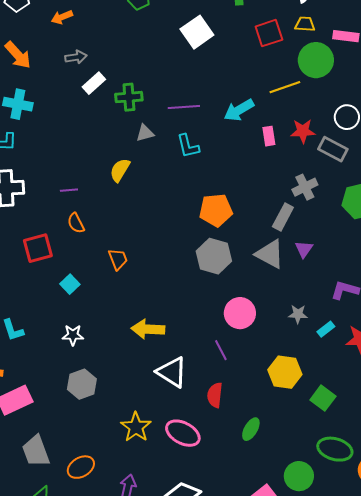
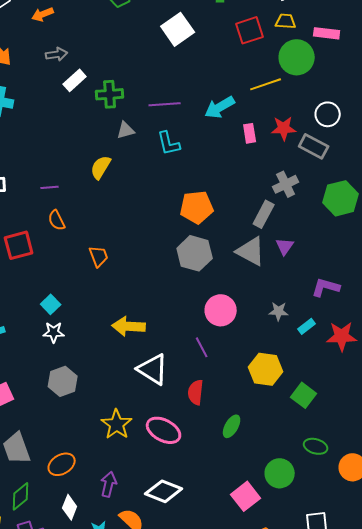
cyan square: (70, 284) -> (51, 304), moved
green ellipse: (335, 449) -> (316, 446), size x0.7

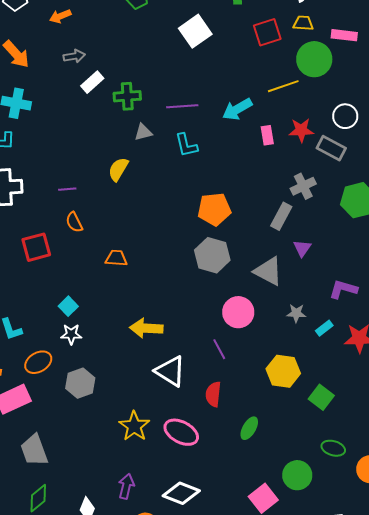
gray triangle: (251, 251) -> (268, 271), moved
orange trapezoid: (99, 256) -> (116, 258), turned -65
orange ellipse: (62, 464) -> (38, 362), moved

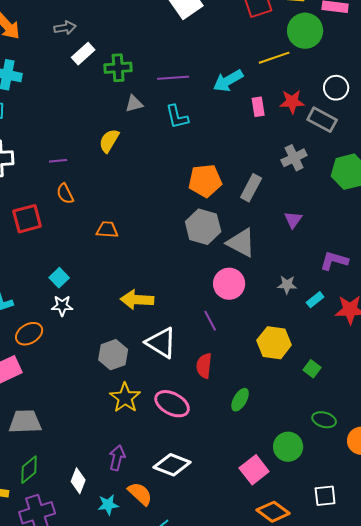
gray rectangle: (281, 216) -> (251, 188), moved
gray triangle: (268, 271) -> (241, 243), moved
gray hexagon: (80, 383) -> (113, 355), moved
green square: (321, 397) -> (312, 369), size x0.7
gray trapezoid: (34, 450) -> (25, 422), turned 108

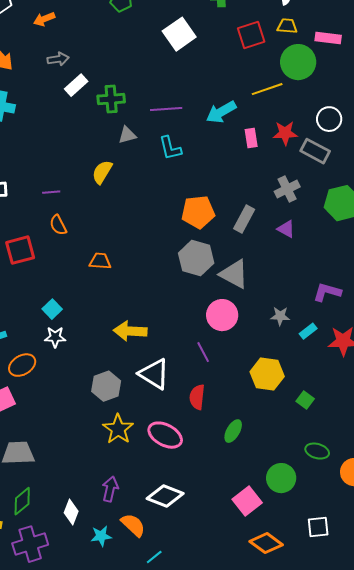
purple triangle: (293, 220) -> (286, 229), moved, turned -36

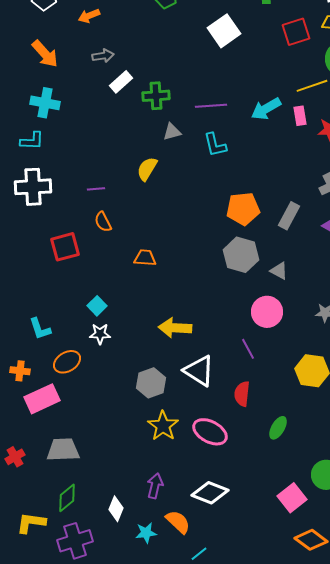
pink rectangle: (251, 138) -> (300, 116), moved
gray triangle: (234, 274) -> (279, 271), size x0.6

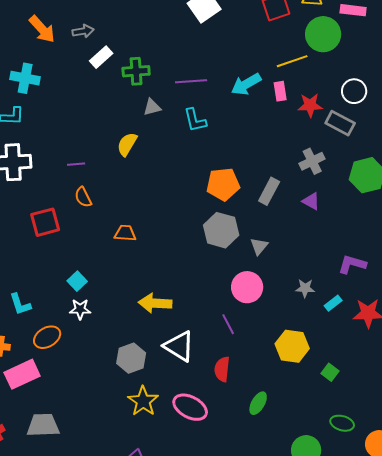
orange arrow: (45, 54) -> (42, 29), moved
gray triangle: (279, 271) -> (259, 246), turned 42

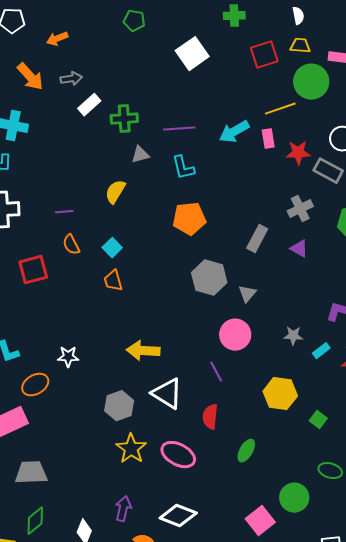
orange pentagon: (223, 184) -> (189, 219), moved
orange trapezoid: (125, 233) -> (113, 281), turned -110
cyan square: (77, 281) -> (112, 248), moved

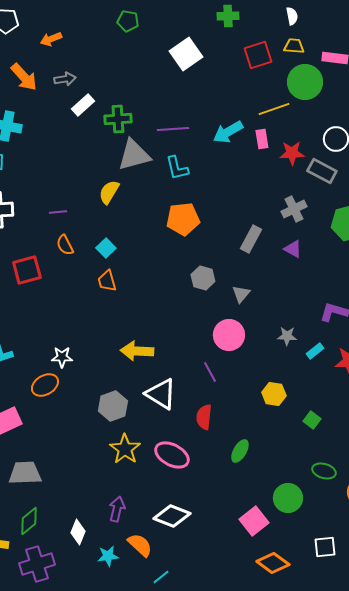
gray triangle: (140, 155) -> (134, 155), size x1.8
gray hexagon: (209, 278) -> (203, 278), size x0.7
orange ellipse: (35, 385) -> (45, 385), moved
yellow hexagon: (280, 394) -> (274, 394), size x0.7

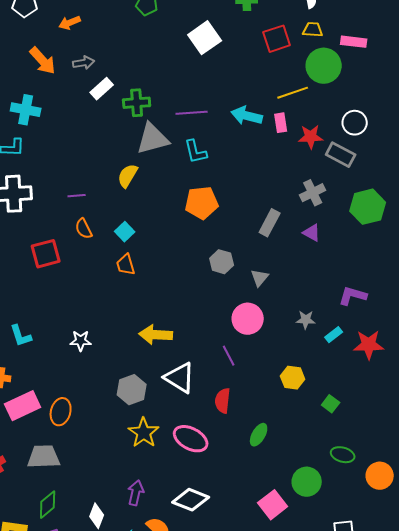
cyan arrow: (228, 132) -> (247, 116), turned 44
orange ellipse: (45, 385) -> (61, 412), moved, turned -44

